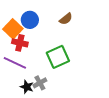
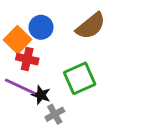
brown semicircle: (66, 19) -> (91, 26), size x1.6
black star: (27, 87) -> (41, 95), moved

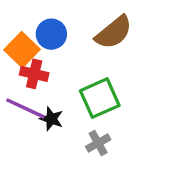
gray cross: (55, 114) -> (98, 143), moved

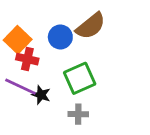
blue circle: (51, 34) -> (60, 37), moved
gray cross: (98, 143) -> (78, 114), turned 30

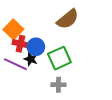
blue circle: (60, 37) -> (36, 47), moved
black star: (41, 95) -> (31, 59), moved

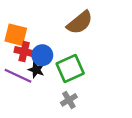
orange square: (13, 29) -> (16, 35), turned -30
gray cross: (58, 85) -> (69, 100), turned -32

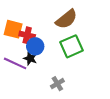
red cross: (24, 52) -> (27, 35), moved
green square: (70, 68) -> (71, 46), moved

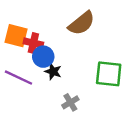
green square: (71, 46) -> (109, 74), moved, turned 30
black star: (30, 58) -> (53, 71), moved

